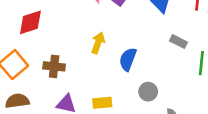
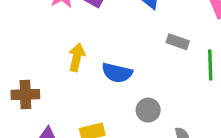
blue semicircle: (128, 59) -> (117, 73), turned -90

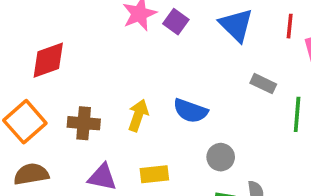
yellow arrow: (77, 57) -> (138, 115), moved

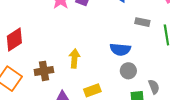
blue semicircle: (190, 111) -> (120, 49), moved

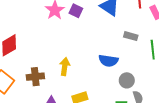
gray circle: (128, 71) -> (127, 80), moved

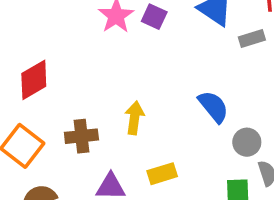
gray rectangle: (131, 36) -> (252, 38), moved, turned -32
blue semicircle: (108, 61) -> (213, 107), turned -138

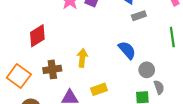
gray rectangle: (252, 38) -> (139, 16), moved
red diamond: (34, 80) -> (37, 36), moved

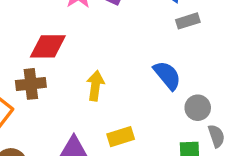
red diamond: (37, 36) -> (48, 46), moved, turned 30
brown cross: (52, 69) -> (31, 84), moved

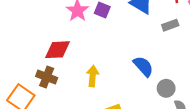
gray rectangle: (188, 21) -> (170, 25), moved
brown cross: (31, 84) -> (47, 77), turned 30

